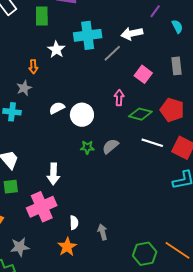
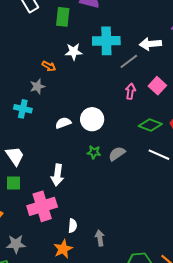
white star: (56, 49) -> (74, 52), turned 30
orange arrow: (33, 67) -> (49, 66), turned -64
pink arrow: (119, 98) -> (131, 91), moved
white semicircle: (57, 108) -> (63, 123), moved

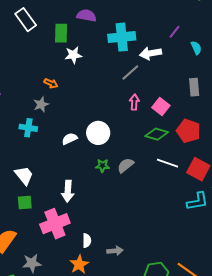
cyan cross: (106, 41) -> (122, 37), moved
white star: (74, 52) -> (73, 55), moved
pink square: (157, 86) -> (161, 107), moved
gray arrow: (100, 238) -> (115, 251), turned 98

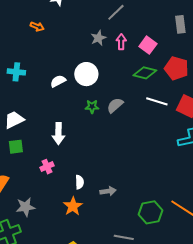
gray star: (41, 104) -> (98, 38), moved
white trapezoid: (24, 175) -> (14, 120), turned -75
pink cross: (55, 224) -> (47, 167), size x0.5

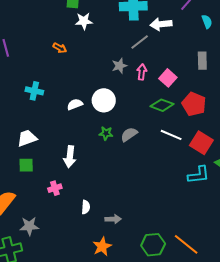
orange star: (73, 206) -> (102, 247), moved

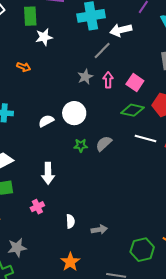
orange star: (102, 247) -> (70, 262), moved

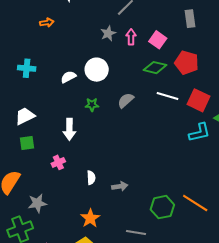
orange arrow: (24, 67) -> (47, 23), turned -32
green star: (81, 145) -> (92, 105), moved

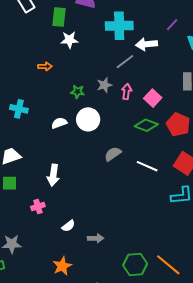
white line: (167, 96) -> (147, 166), moved
green star: (92, 105) -> (78, 92), moved
white semicircle: (91, 178) -> (68, 226), turned 48

